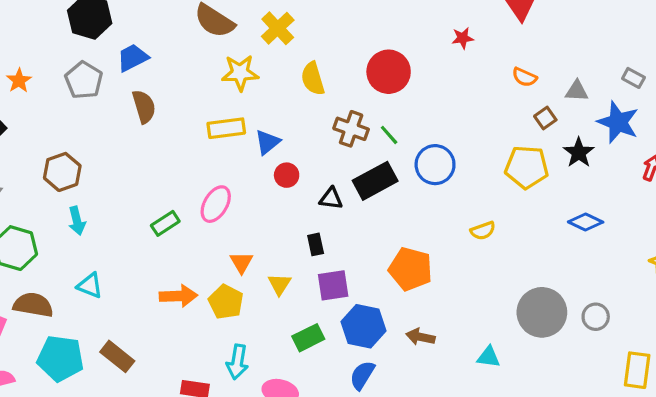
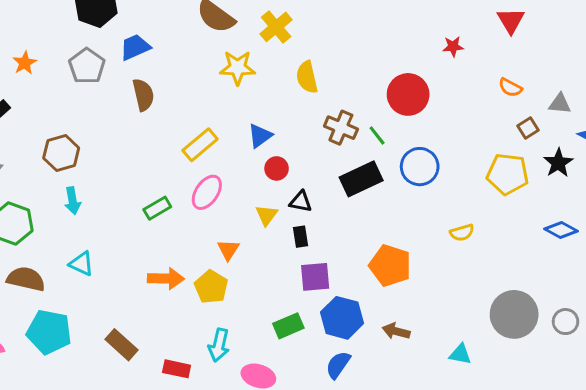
red circle: (389, 72) -> (408, 94), moved
yellow rectangle: (226, 128) -> (200, 145), moved, turned -36
black triangle: (331, 199) -> (301, 202), moved
yellow triangle: (279, 284) -> (267, 215), moved
brown rectangle: (117, 356) -> (122, 345), moved

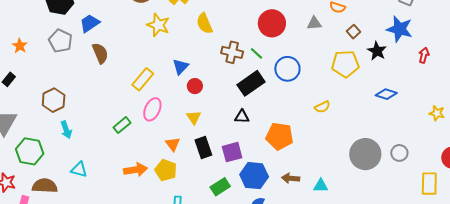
yellow star: (237, 68) -> (158, 25), turned 30
gray triangle: (560, 104) -> (314, 23), moved
black triangle: (301, 202) -> (242, 117), moved
black rectangle: (300, 237) -> (203, 147), moved, size x1.5
cyan triangle: (460, 354) -> (321, 186), moved

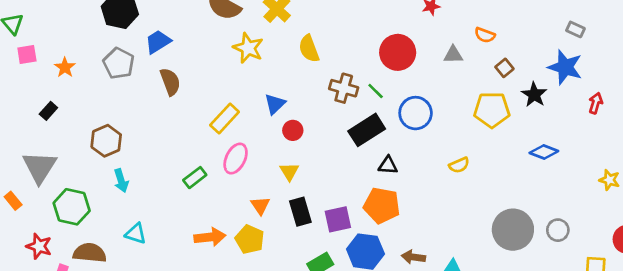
black triangle: (242, 117) -> (388, 165), moved
orange pentagon: (280, 136) -> (382, 205), moved

